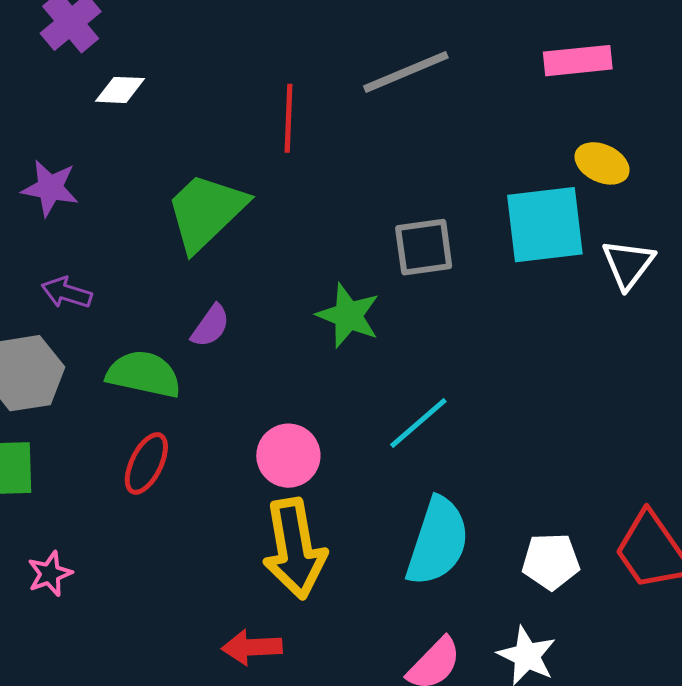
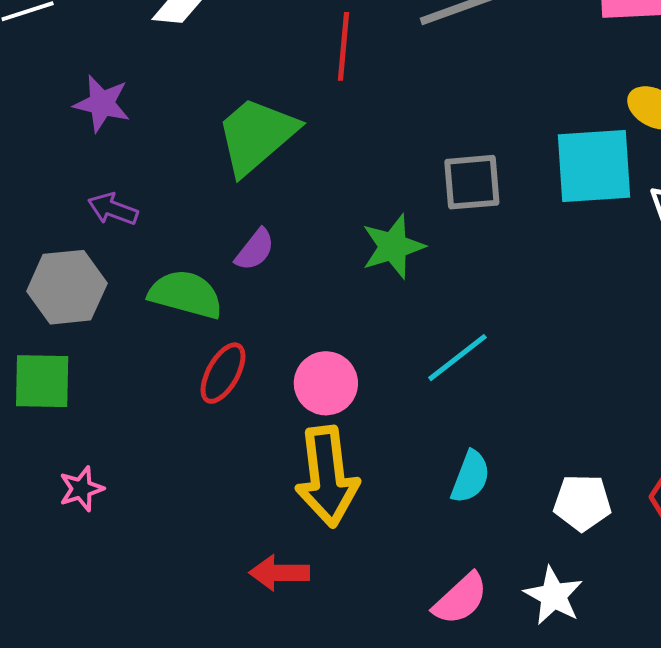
green star: (348, 316) -> (393, 247), turned 30
red ellipse: (146, 463) -> (223, 373), moved
cyan semicircle: (438, 542) -> (470, 477), size x0.6

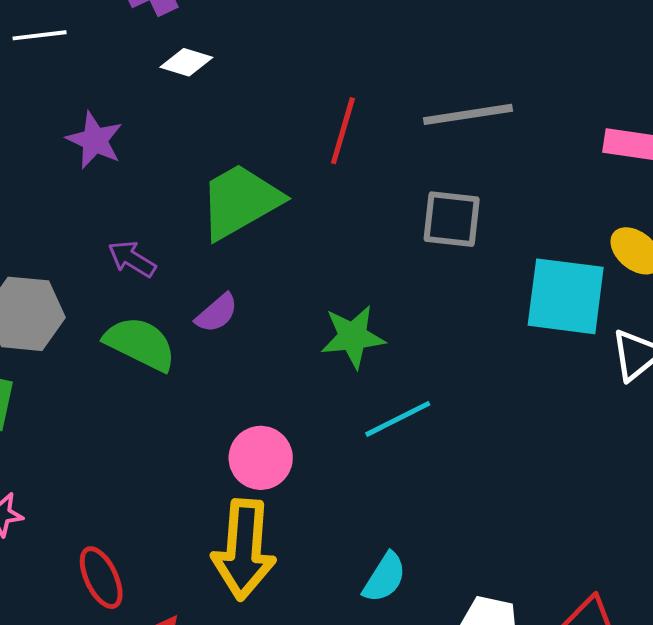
gray square: (472, 182) -> (452, 219), moved
purple arrow: (113, 209) -> (132, 259), moved
cyan line: (457, 358) -> (398, 419), moved
red ellipse: (223, 373) -> (101, 578), moved, turned -66

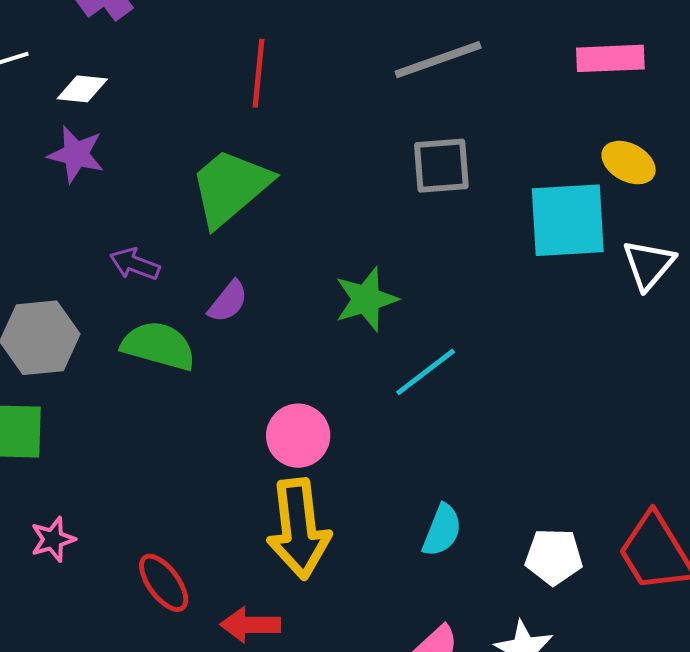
white diamond: (186, 62) -> (82, 89), moved
red line: (343, 131) -> (259, 73), moved

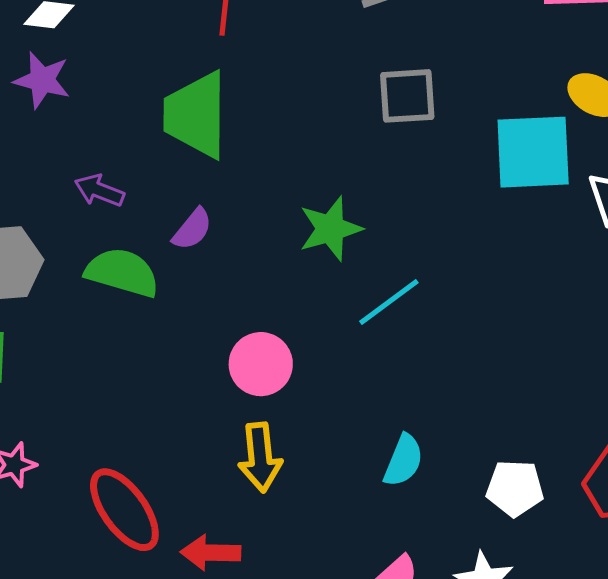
green trapezoid: (230, 187) -> (196, 115), turned -50
yellow arrow: (299, 529) -> (260, 457), size x0.7
red ellipse: (164, 583) -> (124, 510), size x1.4

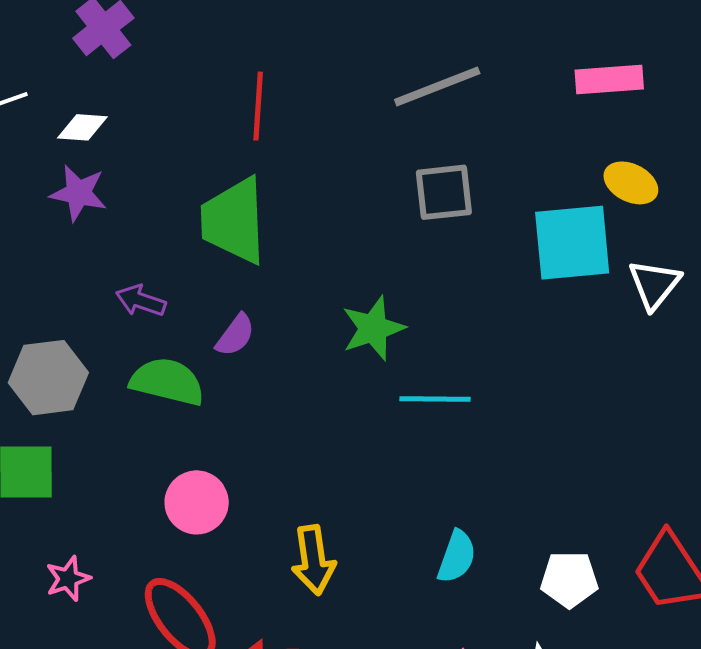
cyan line: (389, 302) -> (435, 399), turned 40
pink circle: (261, 364) -> (197, 502), moved

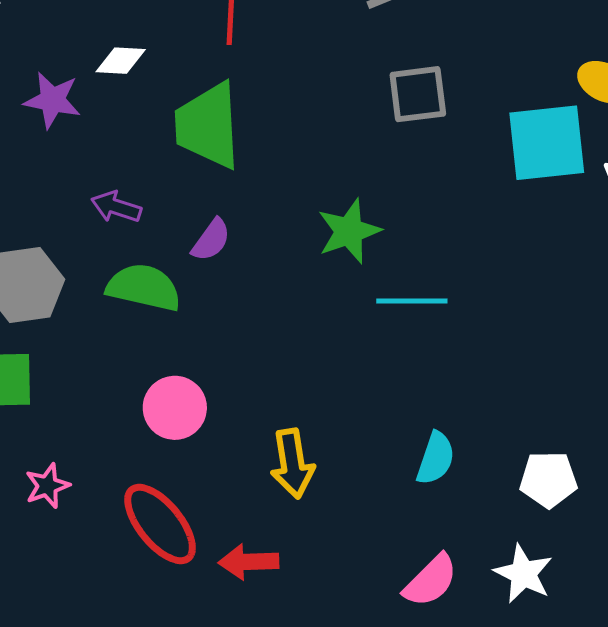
white diamond: (82, 127) -> (121, 61), moved

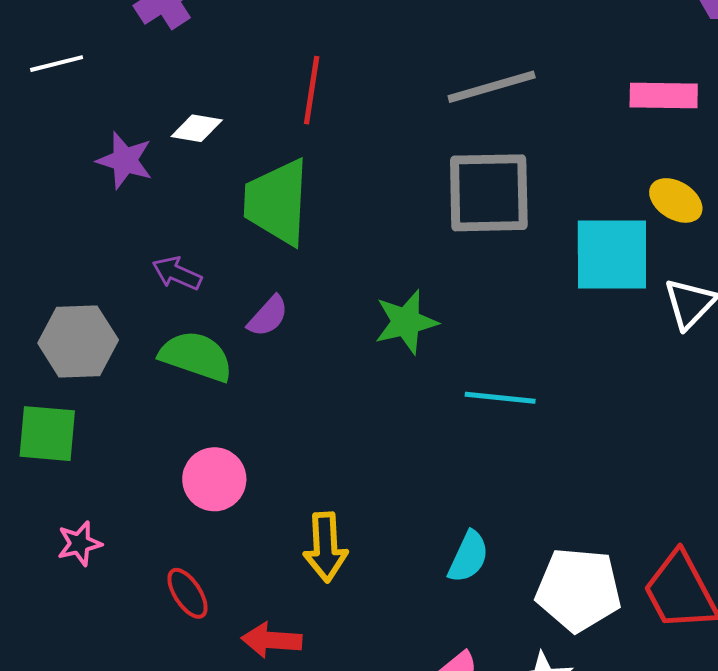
gray square: (418, 94) -> (489, 193), size x1.5
cyan line: (412, 301) -> (500, 398), moved
white pentagon: (549, 479) -> (578, 590), size x1.5
red ellipse: (160, 524) -> (187, 593), size x0.6

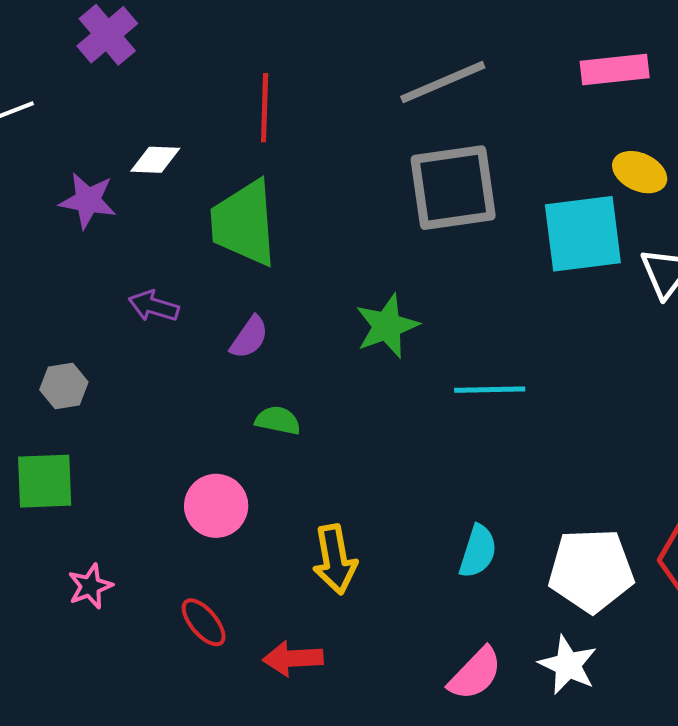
gray hexagon: (78, 342) -> (64, 386), size x0.6
green semicircle: (196, 356) -> (278, 420), moved, size x0.6

